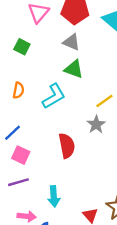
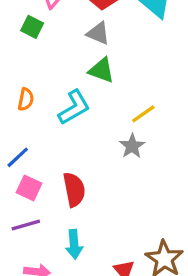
green square: (22, 47) -> (32, 27), moved
red semicircle: (67, 146) -> (74, 190), moved

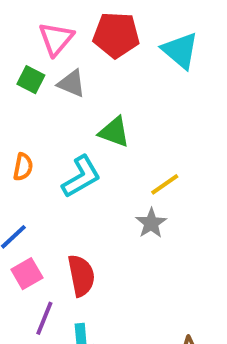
gray triangle: (98, 33) -> (72, 83), moved
pink square: (29, 188) -> (27, 274), turned 35
purple line: (26, 225) -> (44, 318), moved, turned -52

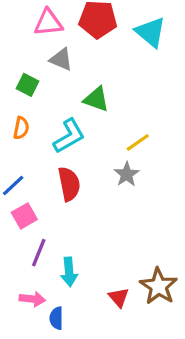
pink triangle: (56, 39) -> (48, 23), turned 44
green square: (31, 80) -> (28, 85), moved
red semicircle: (81, 276) -> (69, 184), moved

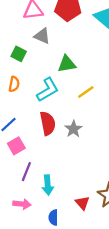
green triangle: (96, 99) -> (67, 64), turned -30
yellow line: (138, 142) -> (86, 92), moved
gray star: (127, 174) -> (73, 129), moved
blue semicircle: (56, 318) -> (53, 217), moved

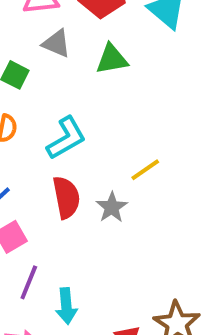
green triangle: (67, 64) -> (112, 59), moved
yellow line: (86, 92) -> (145, 170), moved

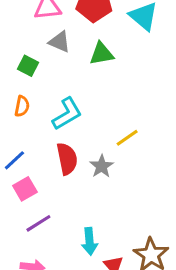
purple line: (29, 282) -> (38, 223), turned 36
cyan arrow: (66, 306) -> (90, 241), moved

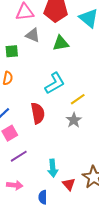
green square: (28, 66) -> (12, 51), turned -32
cyan L-shape: (67, 114) -> (55, 83), moved
gray star: (102, 166) -> (74, 120), moved

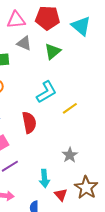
green triangle: (61, 43) -> (53, 51), turned -30
gray star: (74, 120) -> (70, 155), moved

